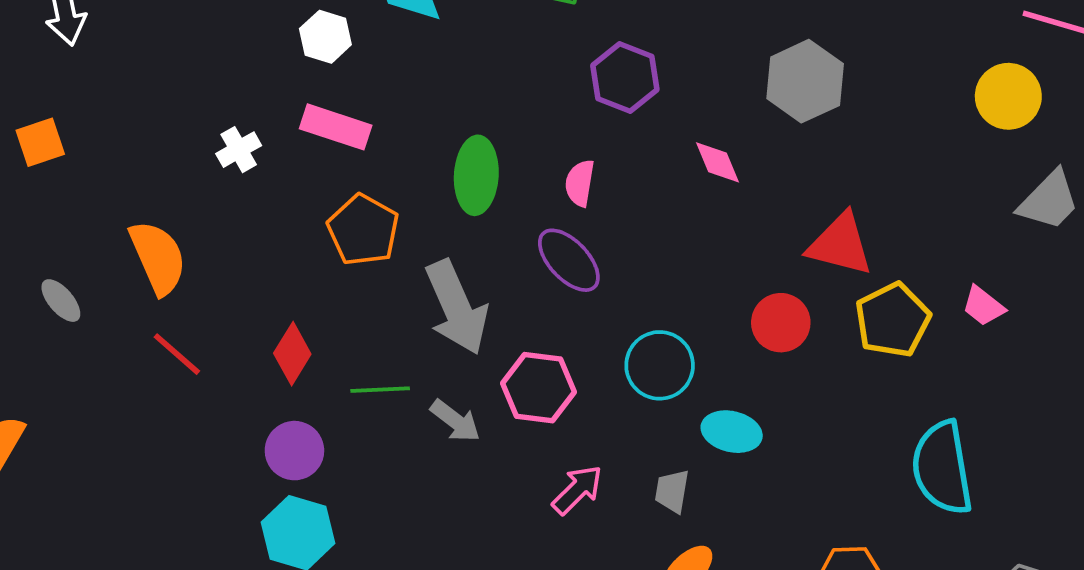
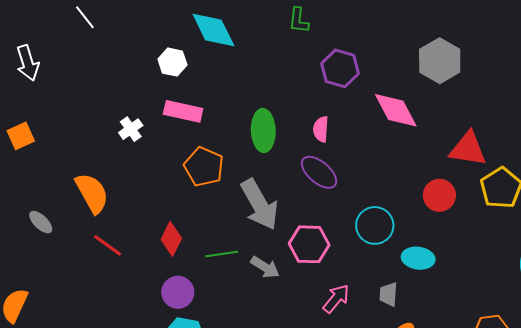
pink diamond: (718, 162) -> (396, 110), size x1.6

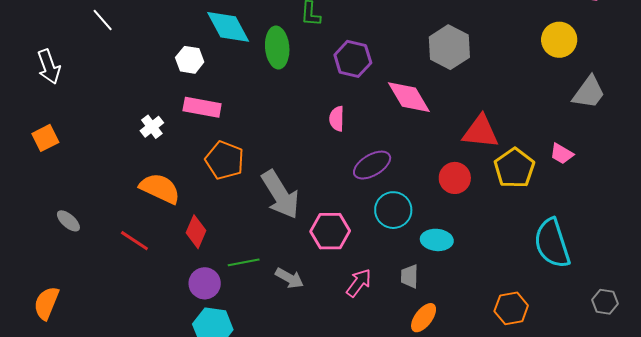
green ellipse: (263, 130) -> (277, 48), moved
purple ellipse: (319, 172) -> (372, 165), moved, turned -69
orange semicircle: (92, 193) -> (160, 188), moved, turned -33
green line: (222, 254) -> (244, 262), moved
gray arrow: (265, 267) -> (289, 278), moved

